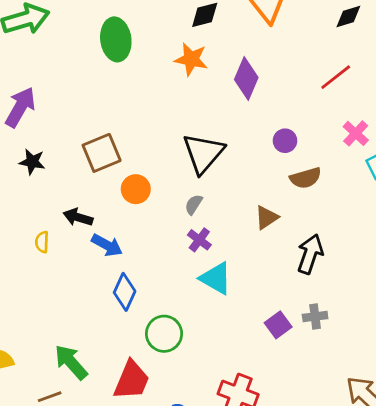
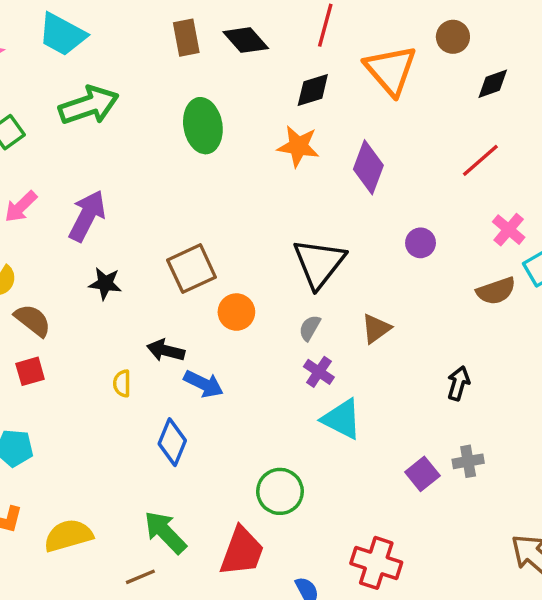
brown semicircle: (306, 178) -> (496, 291), moved
brown triangle: (266, 217) -> (376, 329), moved
black arrow: (310, 254) -> (458, 383), size x0.7
blue diamond: (125, 292) -> (172, 442), moved

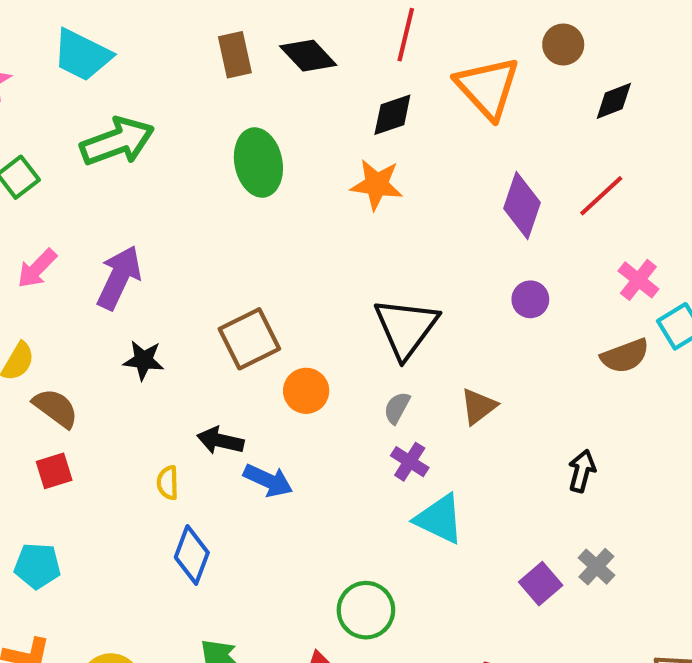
purple diamond: (368, 167) -> (522, 205), moved
blue diamond: (172, 442) -> (192, 555), moved
gray cross: (468, 461) -> (596, 567), turned -36

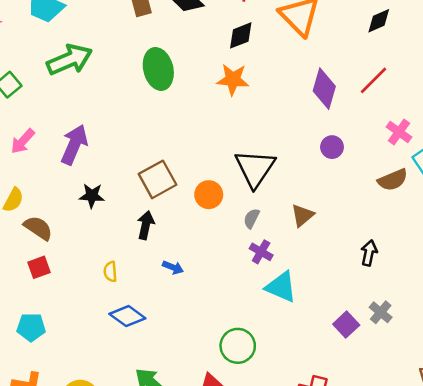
orange circle: (306, 391) -> (209, 195), moved
black arrow: (220, 441) -> (146, 225), moved, turned 92
blue arrow: (268, 480) -> (173, 267), size x0.7
blue diamond: (192, 555) -> (127, 316), turned -72

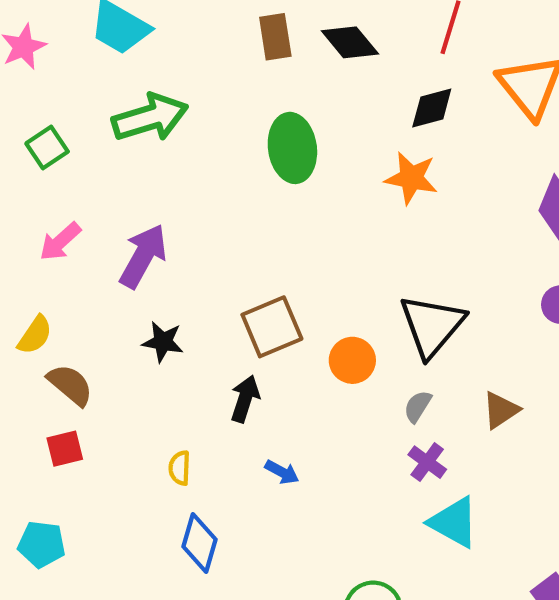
blue diamond: (127, 316) -> (199, 543), turned 64

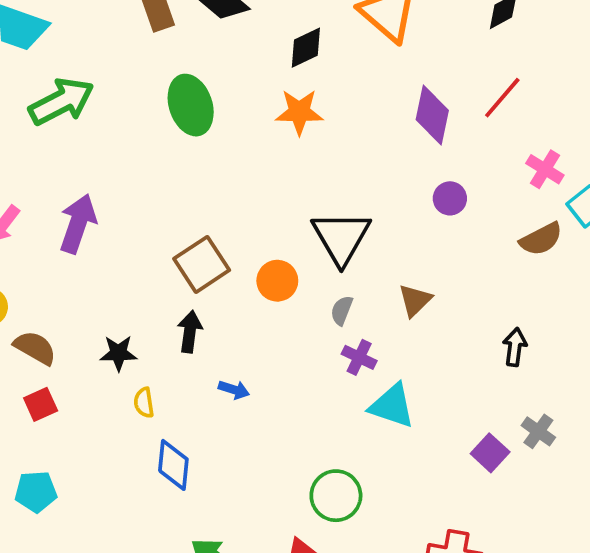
black star: (163, 342) -> (118, 353), moved

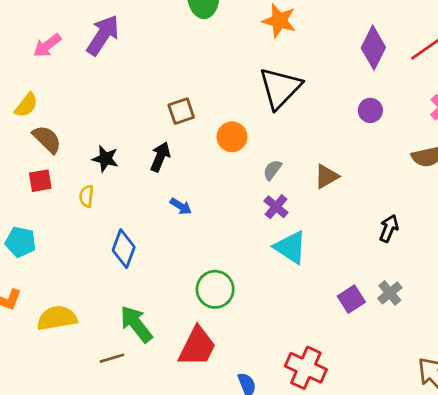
purple arrow: (78, 224) -> (103, 35), moved
black triangle: (341, 238) -> (280, 88), moved
brown square: (202, 264) -> (181, 111), size x0.7
yellow semicircle: (144, 403) -> (86, 196), moved
green circle: (336, 496) -> (215, 289), moved

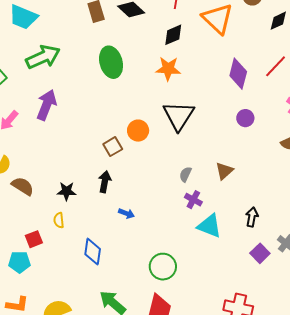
orange circle: (232, 137) -> (138, 131), moved
red square: (40, 181) -> (34, 239), moved
black arrow: (389, 228) -> (252, 217), moved

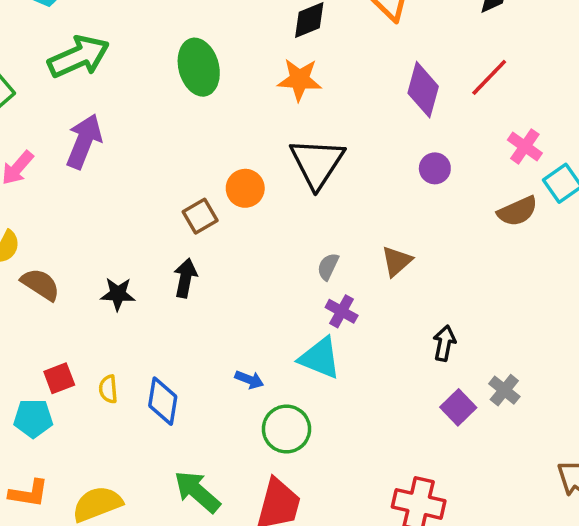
blue arrow: (127, 213) -> (249, 380), moved
yellow semicircle: (59, 220) -> (108, 389), moved
cyan triangle: (209, 226) -> (320, 358), moved

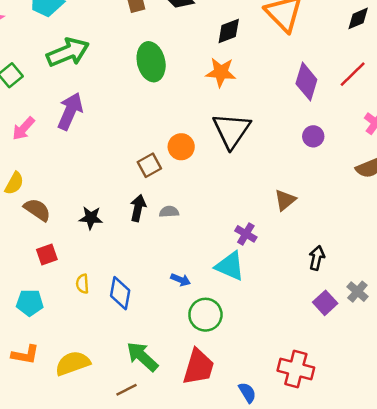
gray semicircle: (328, 267) -> (169, 212), moved, turned 60
red square: (59, 378) -> (47, 255), moved

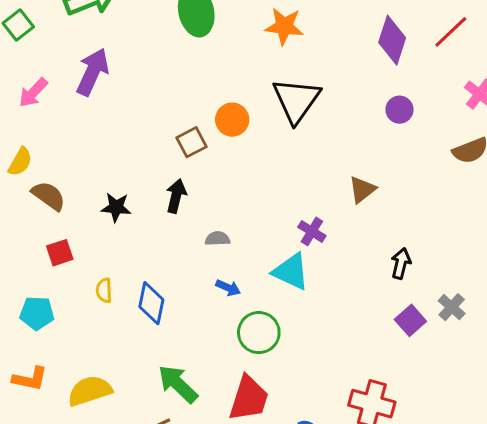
gray semicircle: (169, 212) -> (217, 239), moved

